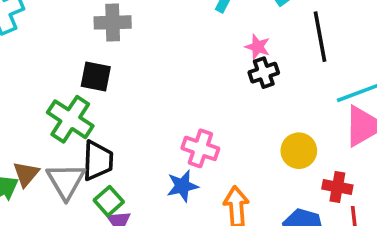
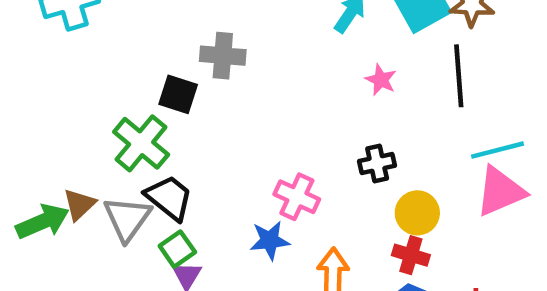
gray cross: (113, 22) -> (223, 56), moved
black cross: (264, 73) -> (377, 163), moved
black trapezoid: (98, 161) -> (169, 198), turned -60
red cross: (337, 187) -> (411, 255), moved

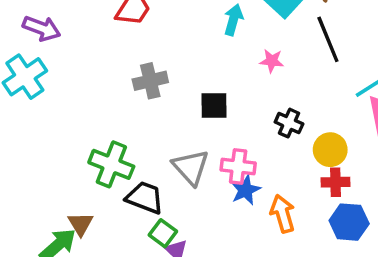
black square: (178, 94) -> (214, 105), moved
black cross: (377, 163) -> (289, 123), turned -36
gray triangle: (127, 219) -> (191, 167), moved
blue star: (270, 240) -> (245, 190), moved

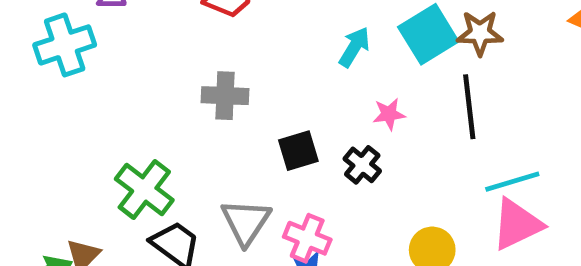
pink star: (272, 61) -> (389, 114), turned -30
black square: (214, 105) -> (298, 151), turned -32
black cross: (289, 123) -> (362, 165), moved

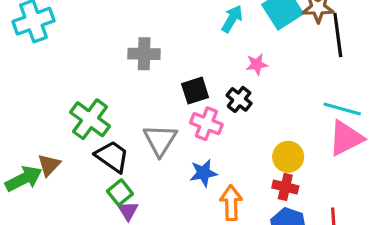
black line: (469, 107) -> (338, 35), moved
cyan line: (512, 182) -> (342, 109), turned 33
pink cross: (307, 238) -> (206, 124), moved

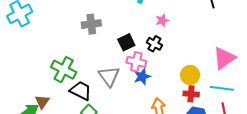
cyan line: (342, 109) -> (222, 88), moved
blue star: (203, 173) -> (142, 77), moved

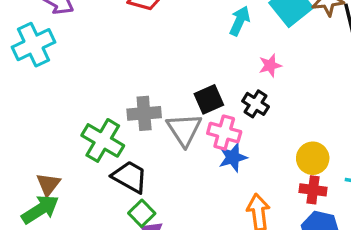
gray cross: (91, 24) -> (144, 113), moved
gray triangle: (109, 76) -> (184, 130), moved
brown triangle: (42, 102) -> (48, 184), moved

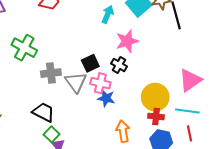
pink star: (270, 65) -> (127, 41), size x1.6
green cross: (103, 140) -> (24, 48), moved
blue star: (233, 157) -> (106, 98), turned 30
yellow circle: (313, 158) -> (155, 97), size x1.4

